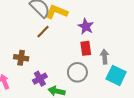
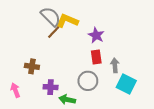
brown line: (43, 32) -> (54, 32), moved
purple cross: (40, 79) -> (51, 87), turned 32

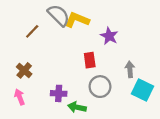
brown line: (54, 32) -> (32, 31), moved
red rectangle: (96, 57) -> (90, 60), moved
brown cross: (32, 66) -> (24, 70), moved, turned 32

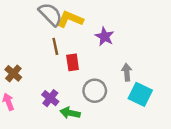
brown line: (32, 31) -> (55, 46), moved, turned -56
red rectangle: (90, 60) -> (73, 62), moved
purple cross: (59, 93) -> (50, 98), turned 35

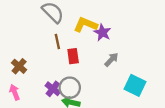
yellow L-shape: (70, 19) -> (85, 25), moved
gray arrow: (127, 72) -> (111, 60), moved, turned 49
gray circle: (95, 91) -> (70, 88), moved

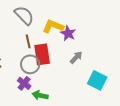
red rectangle: (73, 56) -> (42, 54), size x1.5
gray circle: (70, 88) -> (30, 64), moved

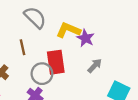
brown line: (28, 41) -> (22, 47), moved

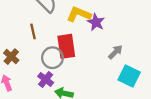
gray arrow: (95, 66) -> (115, 52), moved

